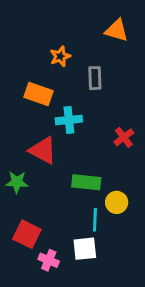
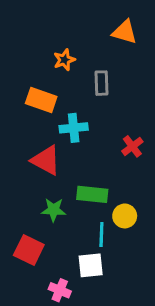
green star: (17, 182) -> (54, 210), moved
pink cross: (49, 260) -> (60, 290), moved

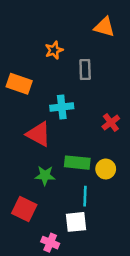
orange rectangle: (41, 100) -> (19, 84), moved
yellow circle: (125, 216) -> (106, 169), moved

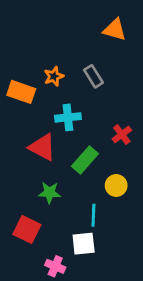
orange star: (54, 50) -> (54, 76), moved
gray rectangle: (85, 70) -> (93, 76), turned -30
green rectangle: (77, 163) -> (85, 160), moved, turned -55

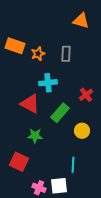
gray rectangle: (93, 76) -> (66, 54), turned 35
orange rectangle: (21, 92) -> (15, 46), moved
cyan line: (93, 215) -> (73, 165), moved
white square: (84, 244) -> (59, 186), moved

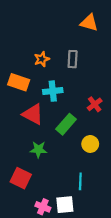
orange rectangle: (15, 46) -> (19, 82), moved

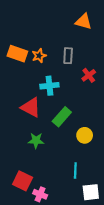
orange rectangle: (19, 82) -> (17, 54), moved
red cross: (95, 104) -> (89, 75), moved
red square: (21, 178) -> (23, 181), moved
white square: (65, 205) -> (91, 192), moved

